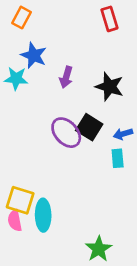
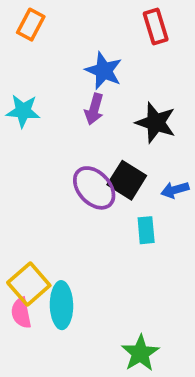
blue star: (34, 55) -> (104, 71), moved
cyan rectangle: (118, 158) -> (146, 230), moved
yellow square: (20, 200) -> (29, 284), turned 32

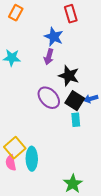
red rectangle: (156, 26) -> (71, 14), moved
black star: (156, 123) -> (69, 76), moved
black square: (127, 180) -> (75, 101), moved

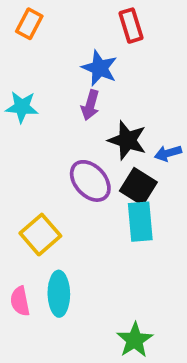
blue arrow: (91, 99) -> (168, 153), moved
cyan rectangle: (76, 120) -> (140, 222), size x1.5
yellow square: (15, 148) -> (40, 235), moved

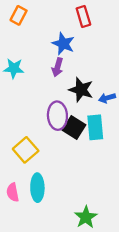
purple ellipse: (90, 181) -> (57, 116), turned 40
black square: (138, 186) -> (74, 127), moved
cyan rectangle: (140, 222) -> (95, 127), moved

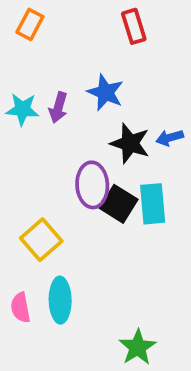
blue star: (63, 44) -> (105, 92), moved
purple arrow: (57, 67) -> (58, 108), moved
blue arrow: (107, 98) -> (170, 138), moved

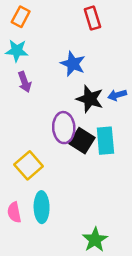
purple arrow: (58, 108) -> (25, 82), moved, turned -36
cyan star: (22, 109) -> (17, 51), moved

